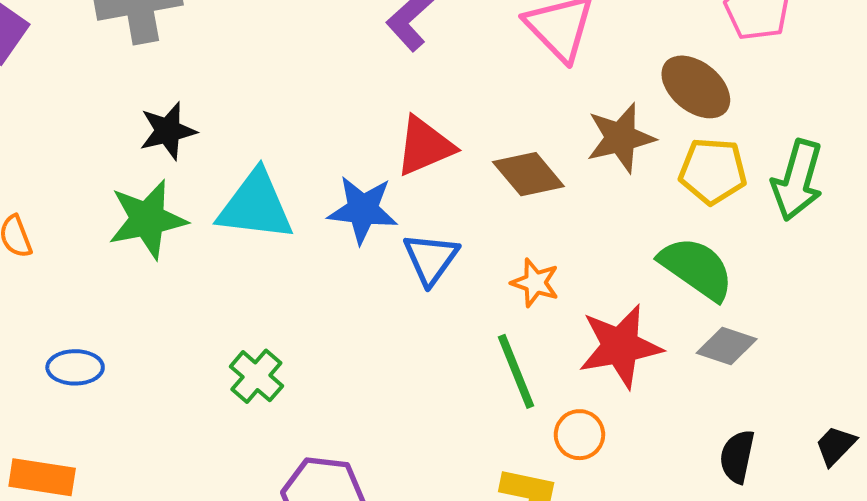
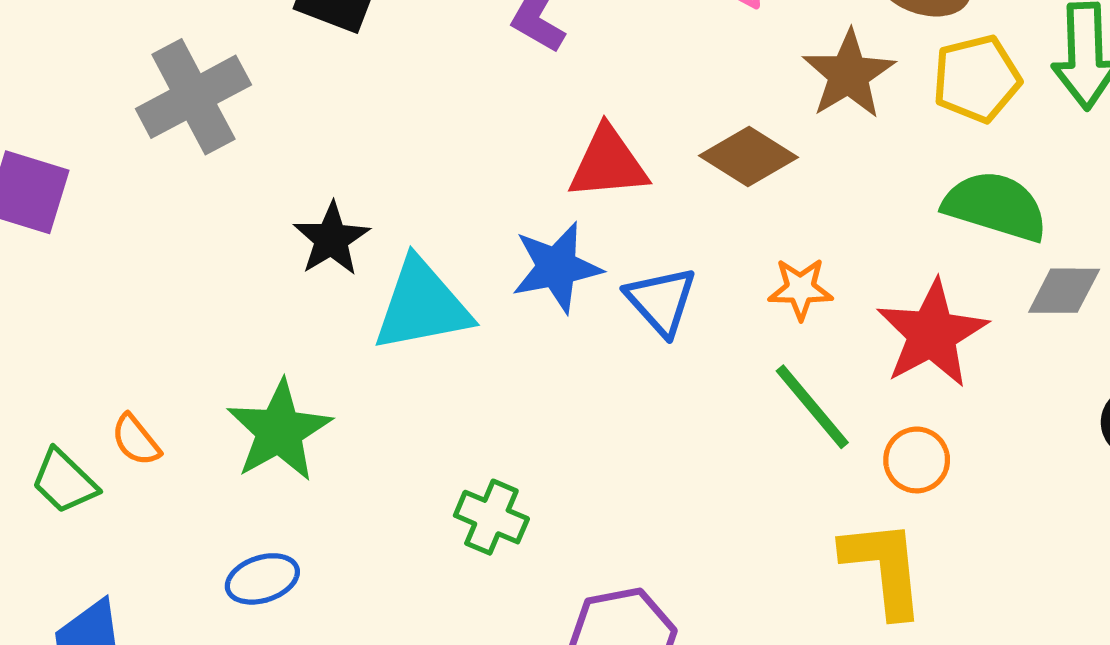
black star: (168, 131) -> (331, 239), moved
red triangle: (425, 146) -> (608, 163), turned 36
green star: (147, 219) -> (279, 431), moved

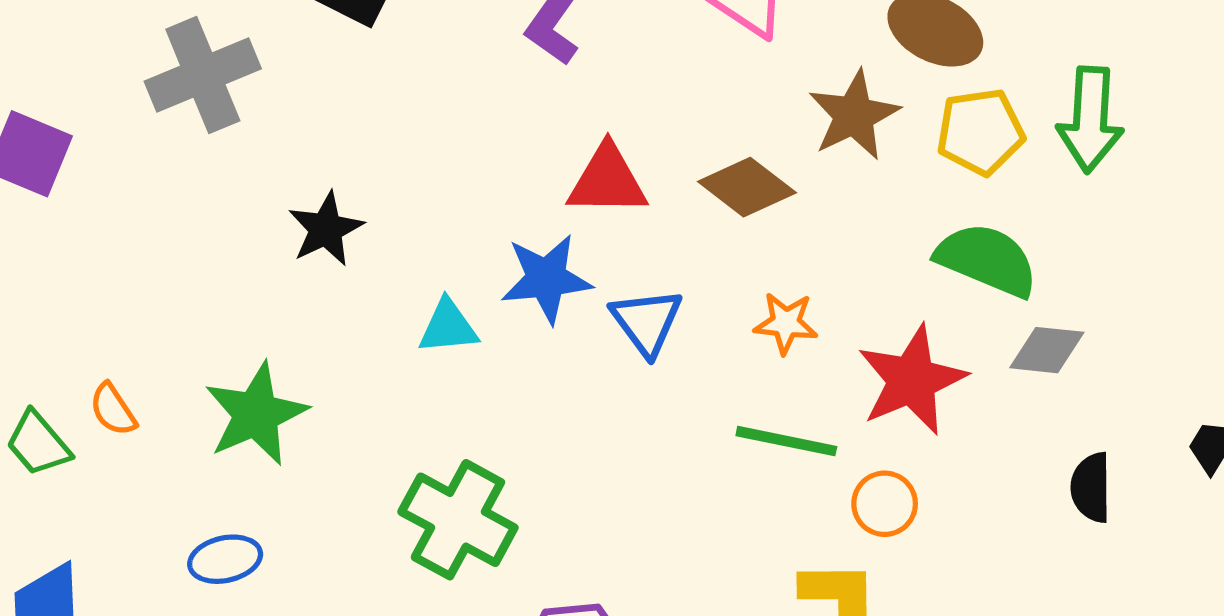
cyan triangle: (422, 305) -> (448, 327), moved, size x0.6
green line: (812, 407) -> (786, 441), turned -44
green cross: (491, 517) -> (458, 520), size x1.6

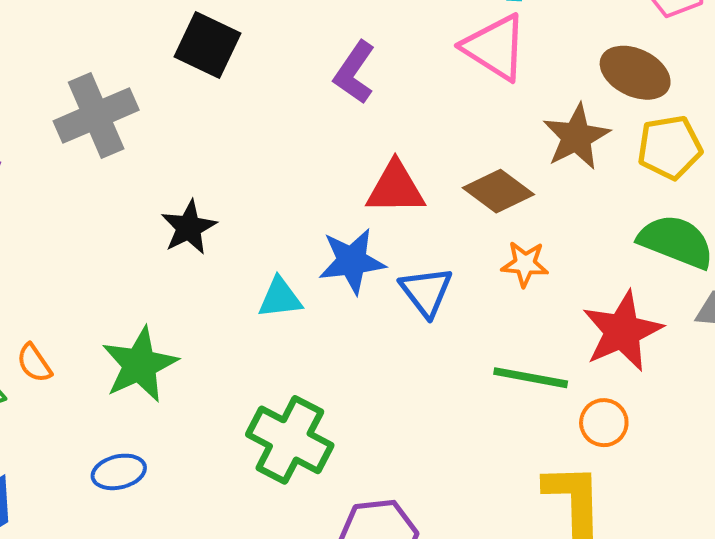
orange star: (786, 323) -> (525, 264), moved

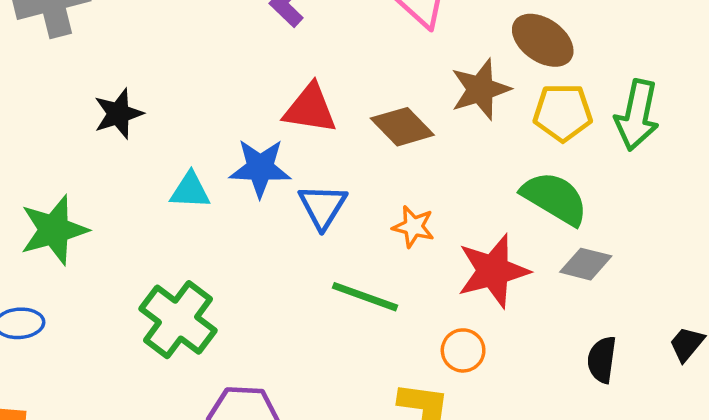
orange star: (525, 264) -> (413, 227), moved
green line: (531, 378) -> (365, 297), moved

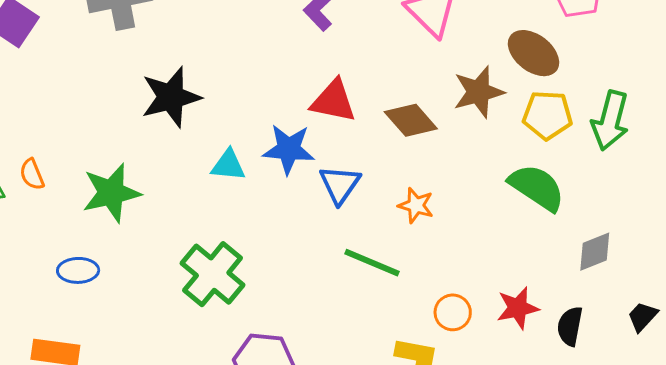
black star: (118, 114) -> (171, 97), size x1.4
gray diamond: (586, 264) -> (595, 252), moved, turned -39
red star: (493, 271) -> (518, 308), moved, size x0.7

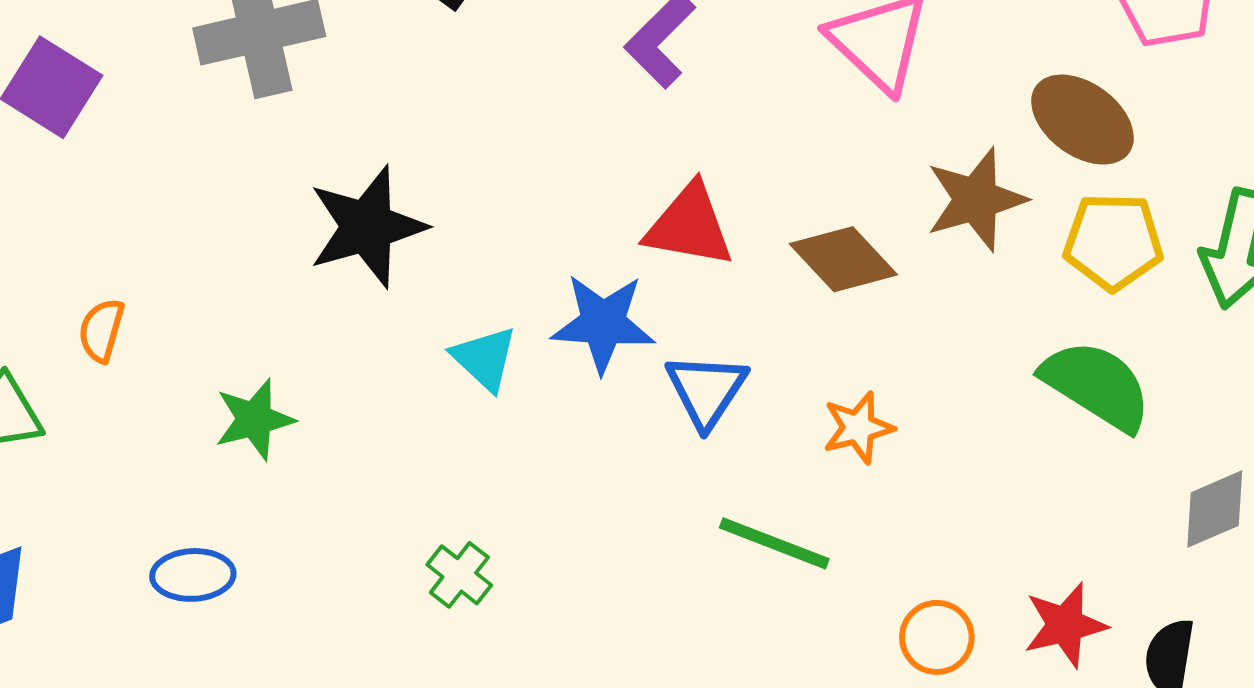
cyan triangle: (228, 165) -> (485, 358), turned 39
orange semicircle: (32, 174) -> (101, 330), moved, turned 40
green star: (111, 193) -> (254, 419), size x0.7
orange star: (416, 205) -> (858, 428), turned -30
green cross: (213, 274) -> (459, 575), size x0.5

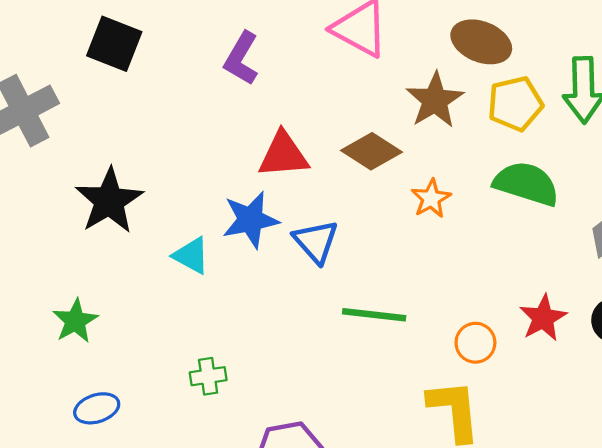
orange star: (858, 428) -> (431, 199), moved
blue ellipse: (193, 575) -> (97, 408), moved
green cross: (459, 575) -> (208, 376), turned -32

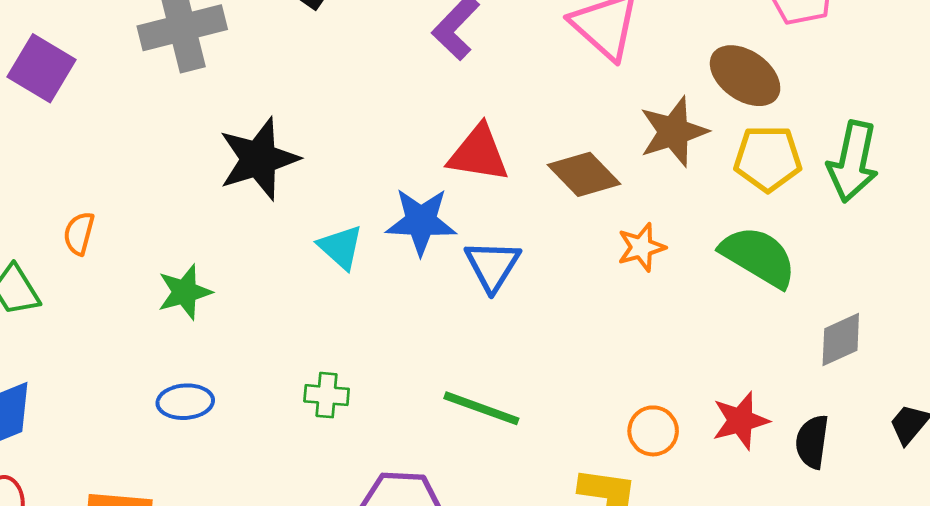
green line: (374, 315) -> (481, 408), moved

